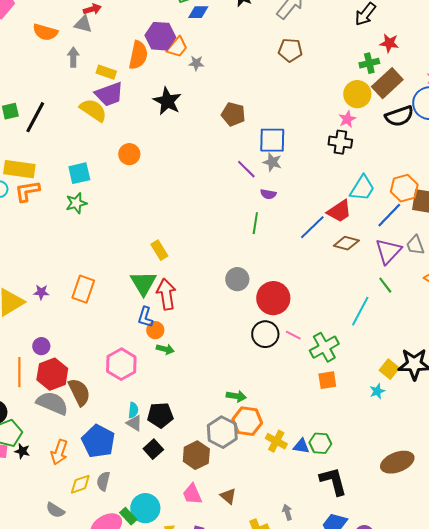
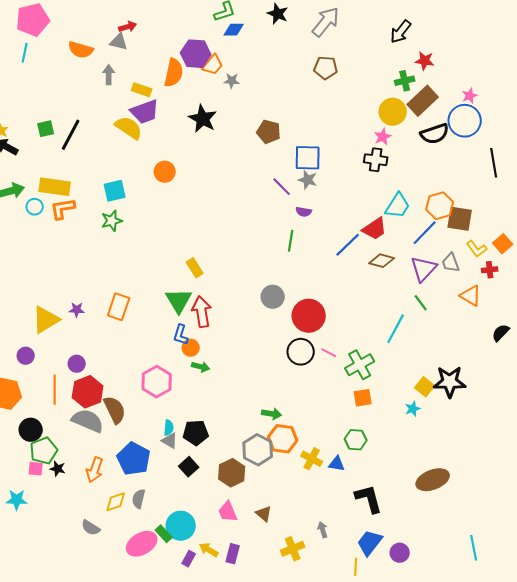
green hexagon: (320, 443) -> (356, 440), moved

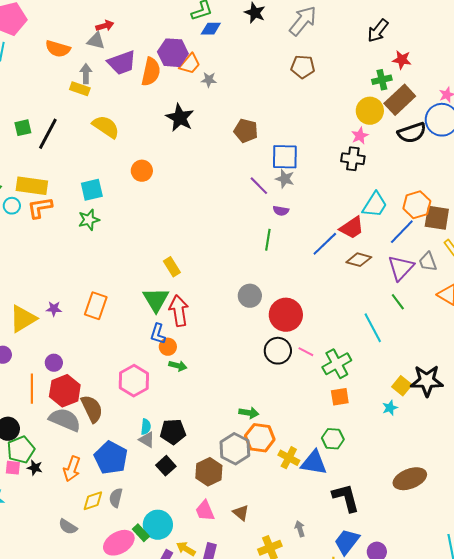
yellow rectangle: (142, 90) -> (80, 89), moved
purple trapezoid: (145, 112) -> (122, 63), moved
cyan line: (396, 329) -> (373, 328), turned -56
blue triangle: (337, 464) -> (314, 463), size x1.6

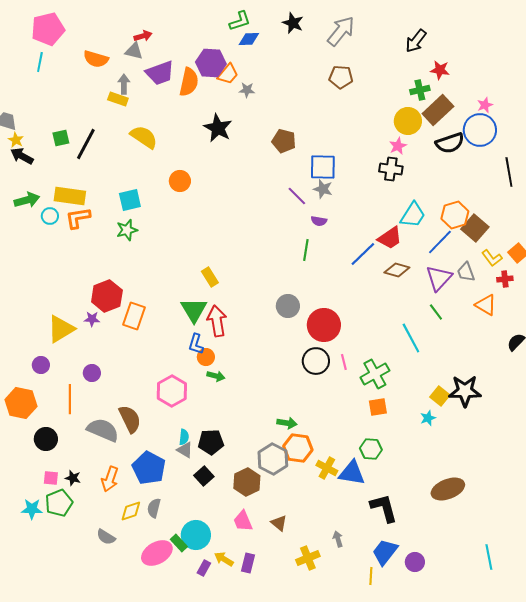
brown square: (437, 218) -> (475, 228), turned 32
pink line: (306, 352) -> (344, 362), turned 49
red hexagon: (65, 391) -> (107, 296), moved
green pentagon: (21, 450) -> (59, 503), moved

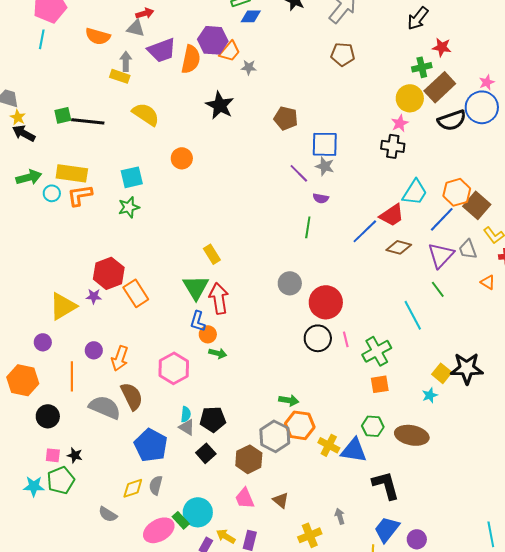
black line: (86, 144) -> (88, 121), turned 68
orange triangle: (486, 305) -> (488, 282), size x0.7
orange rectangle: (134, 316) -> (136, 293), turned -52
orange arrow: (110, 479) -> (120, 358), moved
brown ellipse: (448, 489) -> (412, 435), moved, turned 32

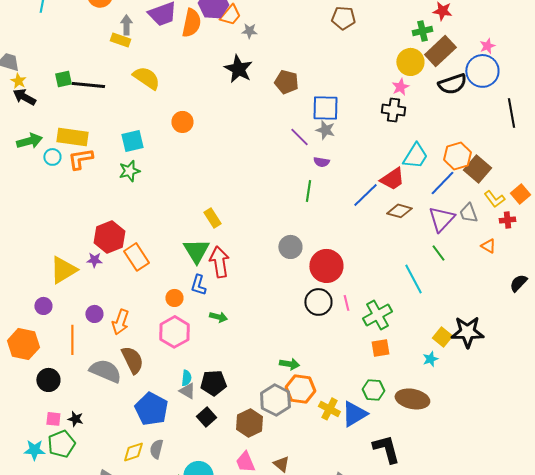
black star: (220, 105) -> (238, 69), moved
orange circle: (208, 334) -> (174, 298), moved
blue triangle: (354, 450) -> (354, 414), turned -40

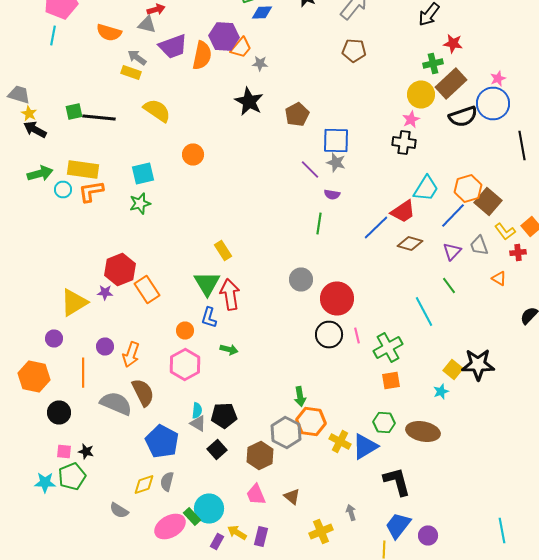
gray arrow: (126, 25) -> (137, 58), turned -54
brown pentagon: (286, 82) -> (297, 114), turned 30
purple triangle: (441, 219) -> (452, 252), size x0.7
green arrow: (289, 364) -> (300, 396), turned 72

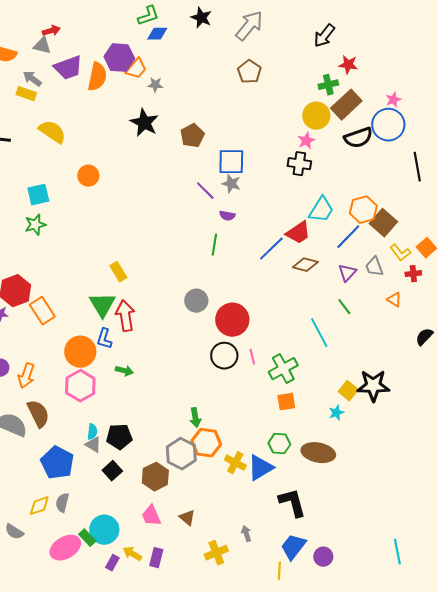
brown pentagon: (354, 50) -> (249, 72), turned 30
orange circle: (185, 330) -> (80, 352), size x1.8

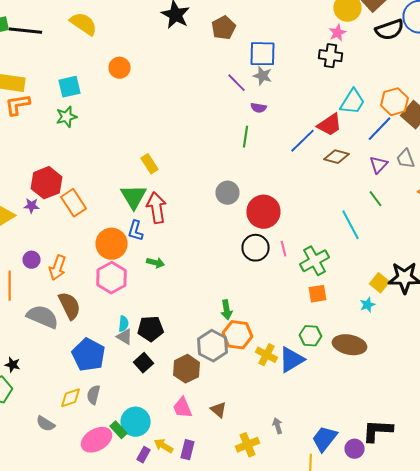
black L-shape: (292, 503) -> (378, 431), moved, turned -72

